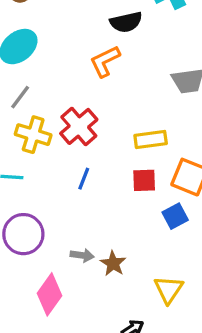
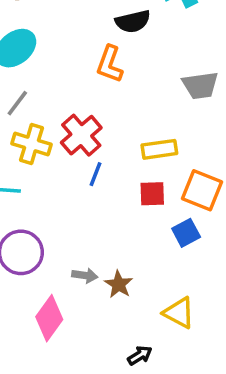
orange L-shape: (105, 61) -> (110, 64), turned -44
blue line: (84, 179) -> (95, 174), moved
yellow triangle: (169, 290) -> (179, 313), turned -36

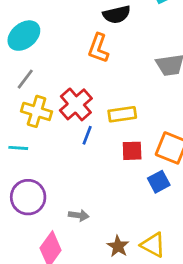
yellow rectangle: (159, 149) -> (122, 114), moved
brown star: (119, 284) -> (118, 246), moved

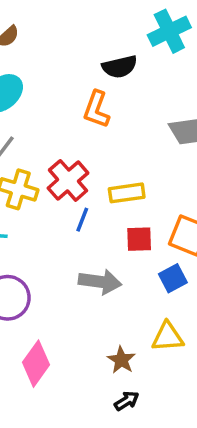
gray arrow: (79, 215) -> (100, 282), moved, size x1.6
yellow triangle: (153, 245) -> (168, 337), moved, turned -32

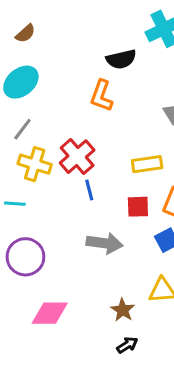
yellow rectangle: (127, 193) -> (147, 164), moved
blue line: (82, 220) -> (89, 190), turned -35
pink diamond: (36, 364) -> (50, 313), turned 54

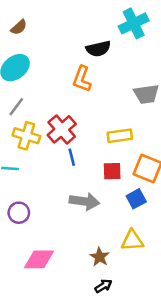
purple circle: (25, 257) -> (19, 213), size x0.7

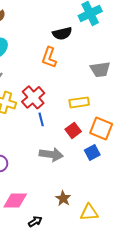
red square: (112, 171) -> (73, 130), turned -35
yellow triangle: (132, 240) -> (89, 212), moved
black arrow: (103, 286) -> (35, 221), moved

